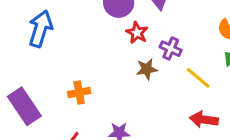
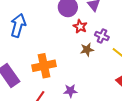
orange cross: (79, 93) -> (44, 66), size x1.6

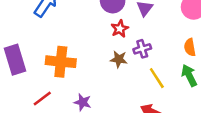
purple cross: (102, 36) -> (142, 49), turned 32

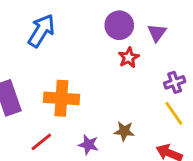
purple cross: (142, 49) -> (175, 82), moved
brown star: (119, 59) -> (124, 131), moved

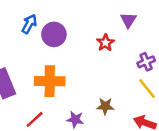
purple circle: (119, 25) -> (54, 34), moved
blue arrow: (41, 31) -> (29, 24), size x0.7

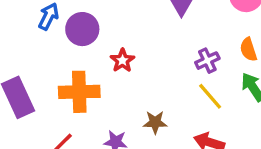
red star: (105, 43) -> (122, 60), moved

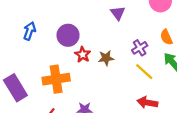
purple circle: (82, 29) -> (68, 35), moved
brown star: (155, 122) -> (106, 58), moved

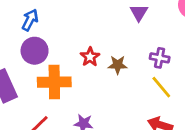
purple circle: (68, 35) -> (35, 51), moved
purple cross: (140, 48) -> (160, 58), turned 35

